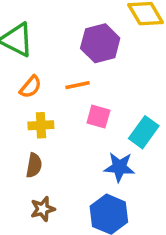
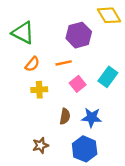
pink square: (98, 117) -> (78, 84), turned 35
cyan rectangle: (144, 132) -> (108, 77), moved
brown semicircle: (34, 165) -> (65, 116), moved

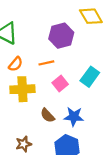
yellow cross: (39, 90) -> (22, 89), size x1.5
brown semicircle: (65, 116) -> (48, 115), turned 126

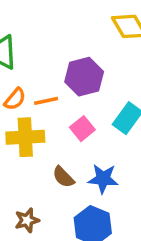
purple hexagon: (61, 36) -> (84, 77), moved
orange line: (46, 63) -> (46, 101), moved

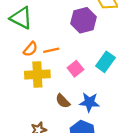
purple hexagon: (84, 77) -> (84, 20), moved

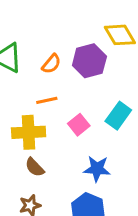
orange semicircle: (30, 49) -> (51, 64), moved
brown semicircle: (63, 101) -> (35, 167), moved

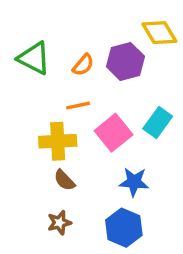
pink square: (79, 125) -> (114, 133), size x1.5

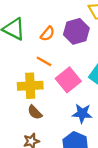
orange line: (78, 106) -> (44, 61), turned 42

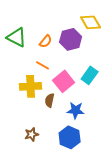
brown semicircle: (35, 112) -> (50, 100), moved, turned 56

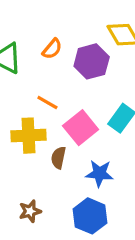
orange semicircle: (46, 41) -> (52, 49), moved

